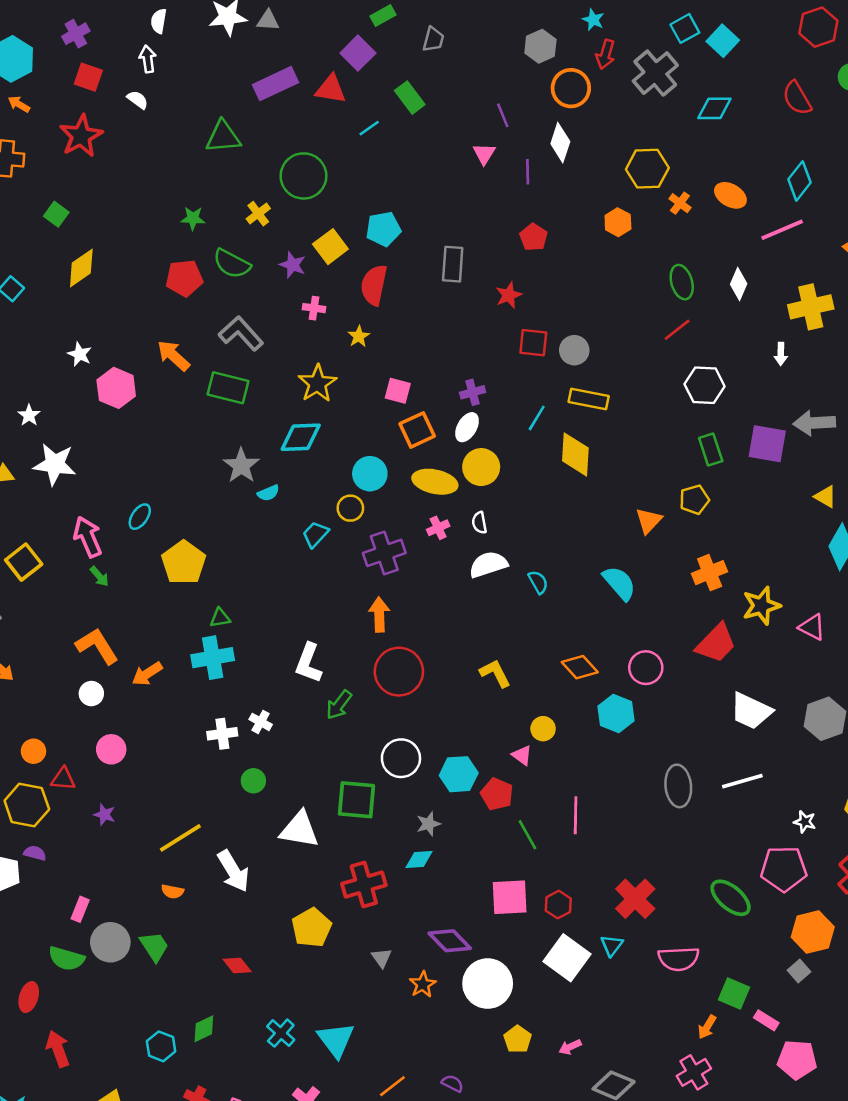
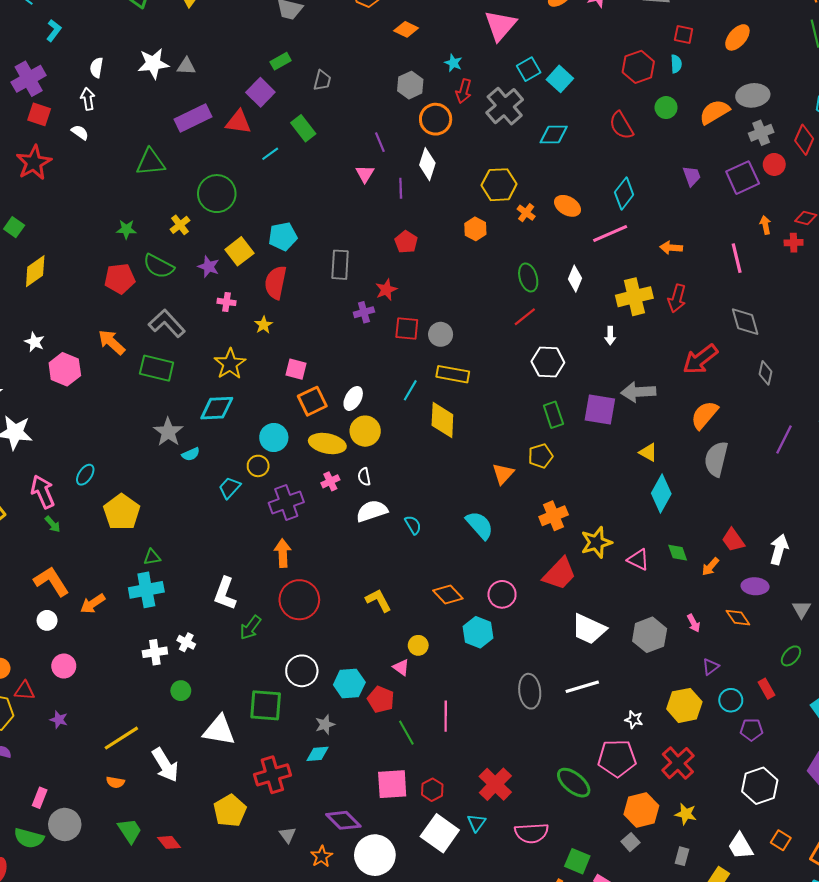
purple cross: (76, 34) -> (29, 79), size x1.5
purple cross: (473, 392) -> (364, 312), moved
green trapezoid: (154, 946) -> (130, 831), moved

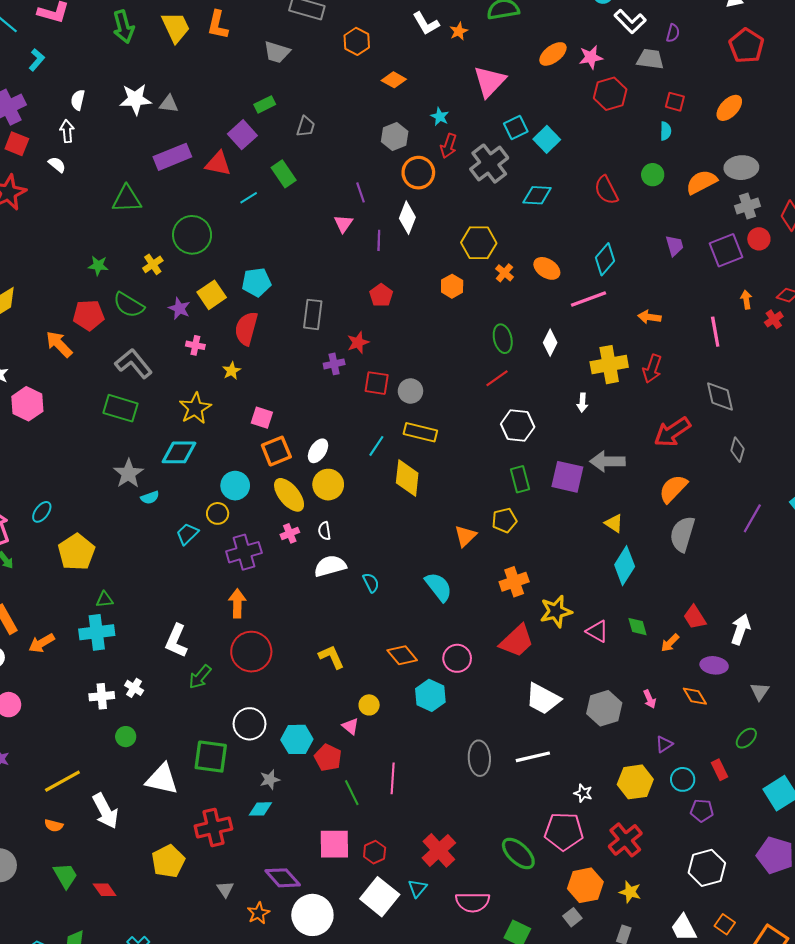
red hexagon: (638, 67) -> (610, 94), moved
red cross: (794, 243) -> (774, 319), turned -36
orange arrow: (112, 342) -> (59, 344), moved
yellow ellipse: (327, 443) -> (289, 495), turned 36

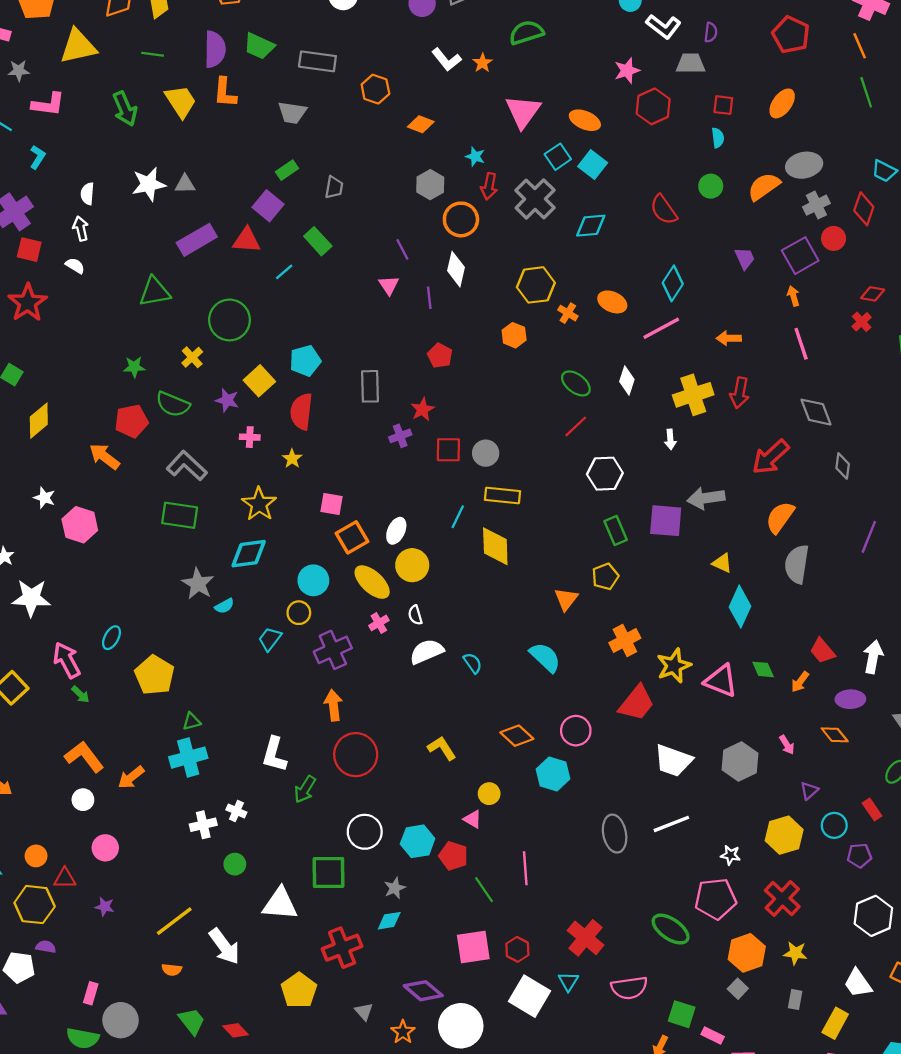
orange ellipse: (553, 54) -> (585, 120), moved, turned 68
orange arrow: (746, 300) -> (793, 296), moved
green ellipse: (503, 339) -> (576, 383), turned -32
pink triangle: (597, 631) -> (721, 681), size x1.4

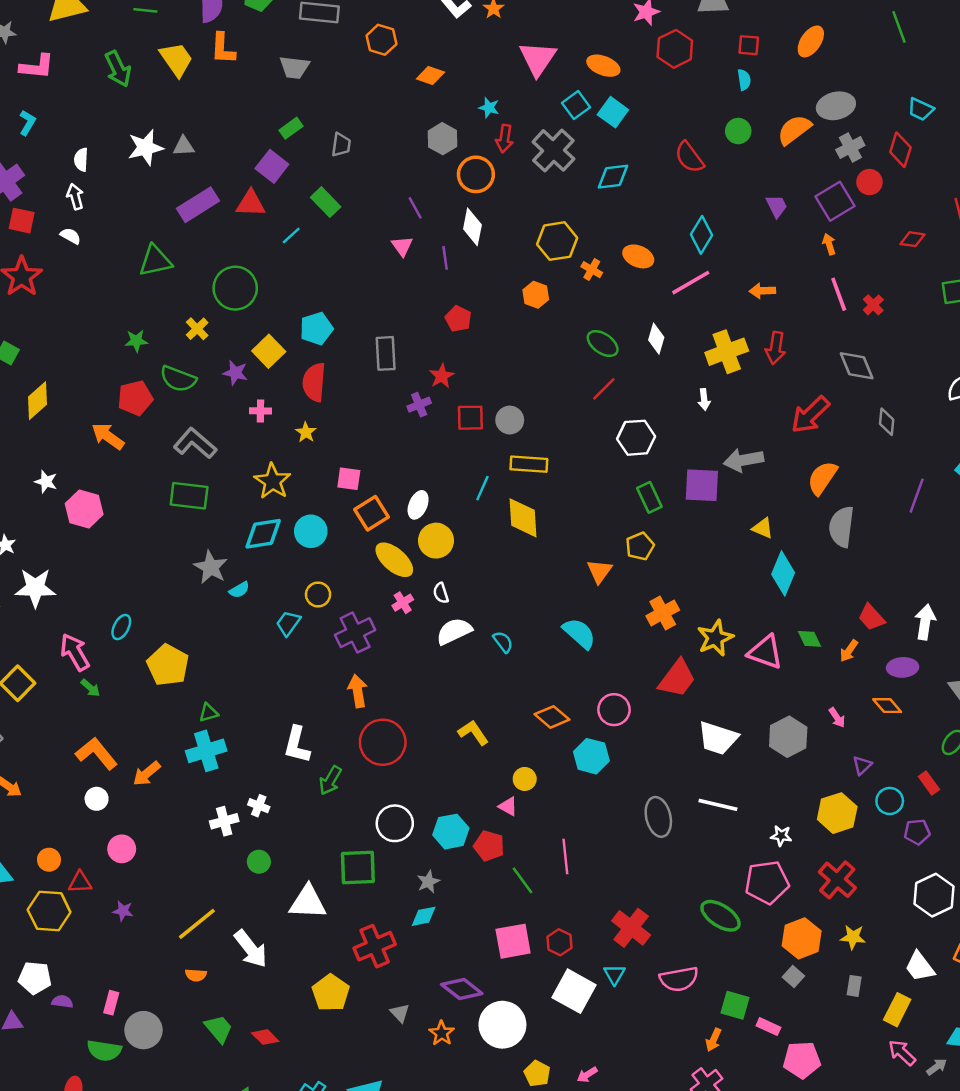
red cross: (862, 322) -> (873, 305), moved
cyan circle: (313, 580) -> (311, 531), moved
white line: (671, 824) -> (718, 805), turned 36
purple semicircle: (46, 947) -> (62, 1002), moved

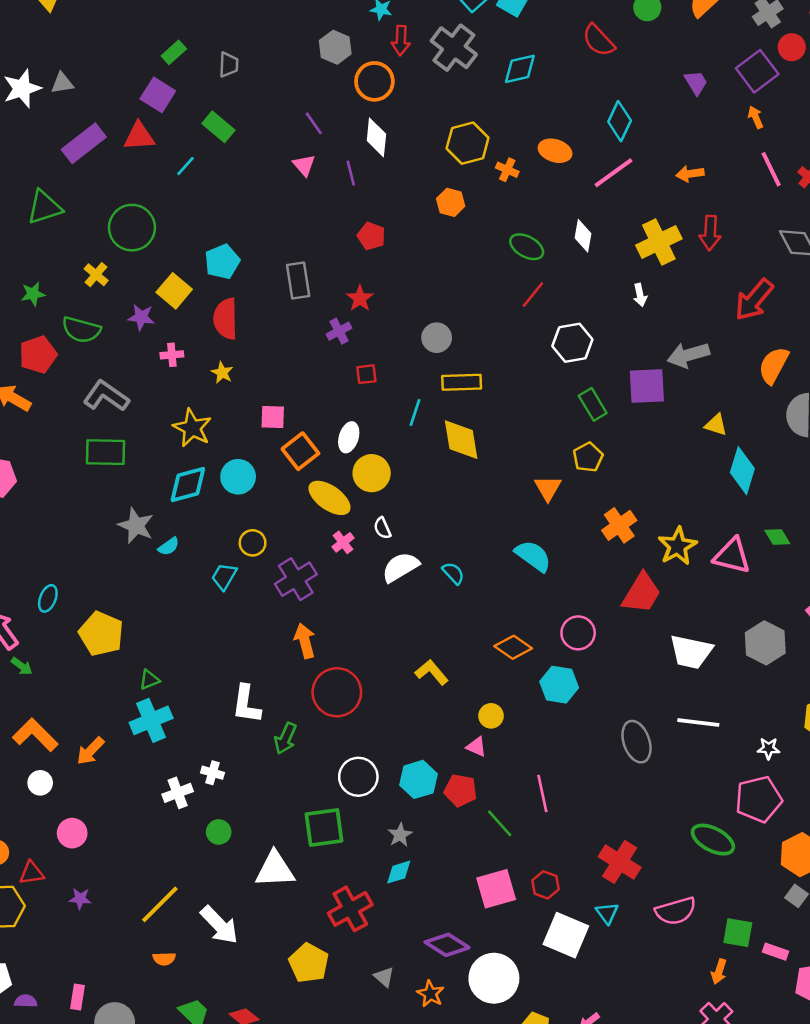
red square: (470, 418) -> (366, 374), moved, size x0.7

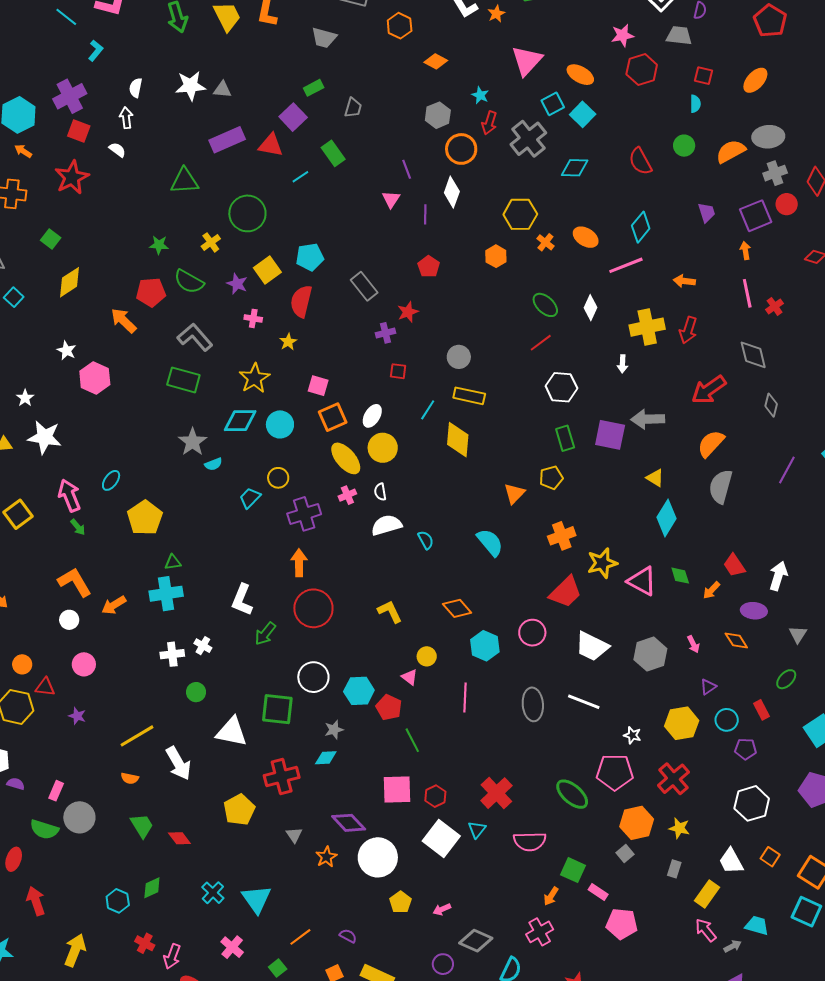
gray rectangle: (298, 281) -> (364, 286), turned -44
pink circle: (578, 633) -> (532, 633), moved
pink line: (542, 793) -> (465, 697), moved

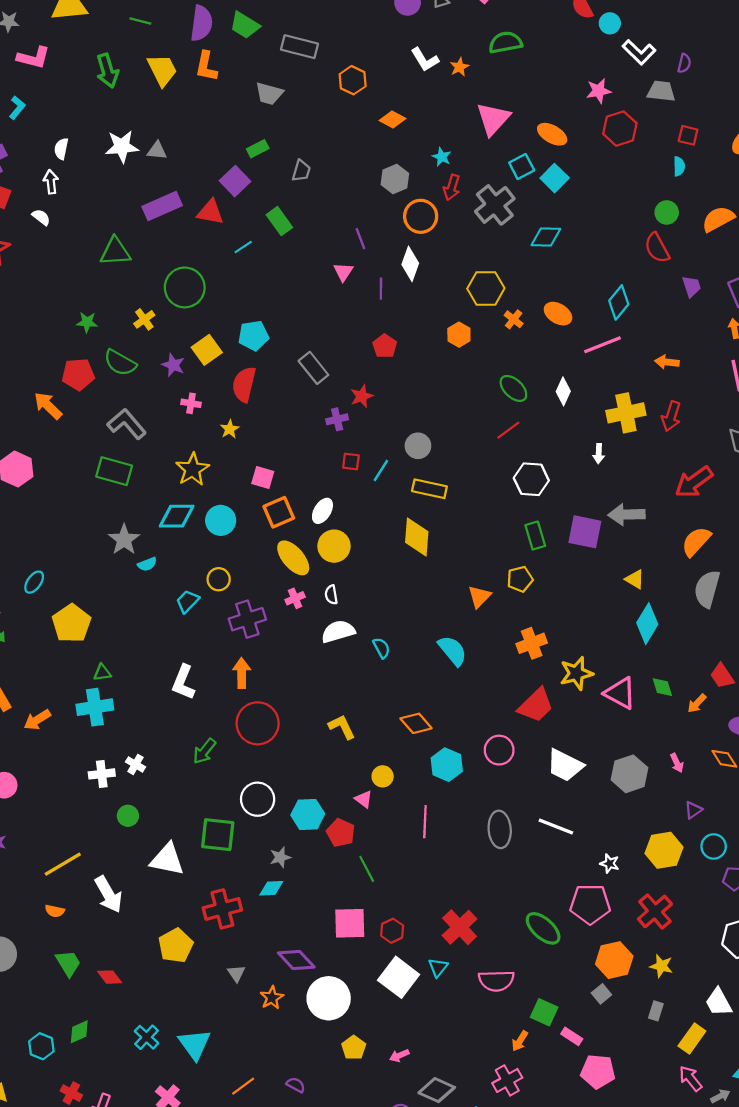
red semicircle: (640, 161) -> (657, 248), moved
cyan line: (428, 410) -> (381, 470), moved
white L-shape: (242, 600) -> (183, 682), moved

